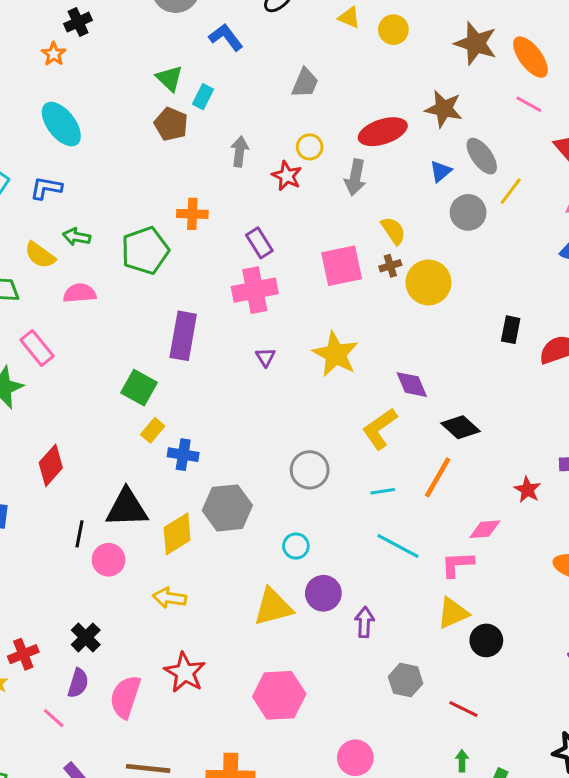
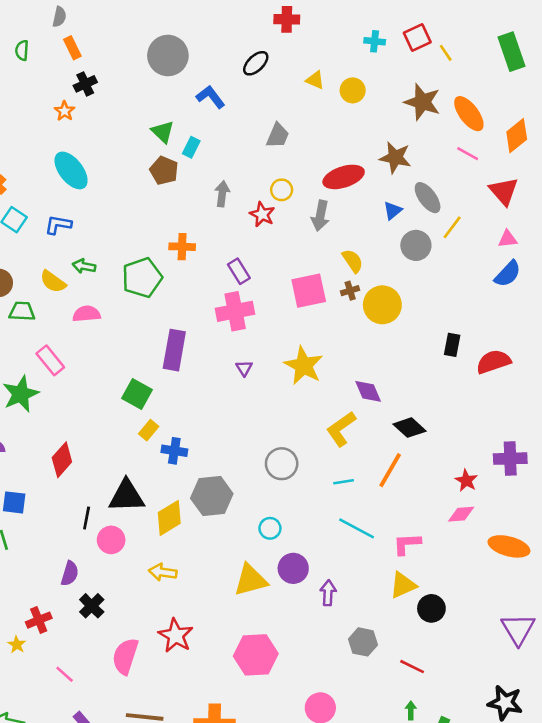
pink diamond: (485, 529) -> (461, 514), moved
purple semicircle: (78, 683) -> (70, 574), moved

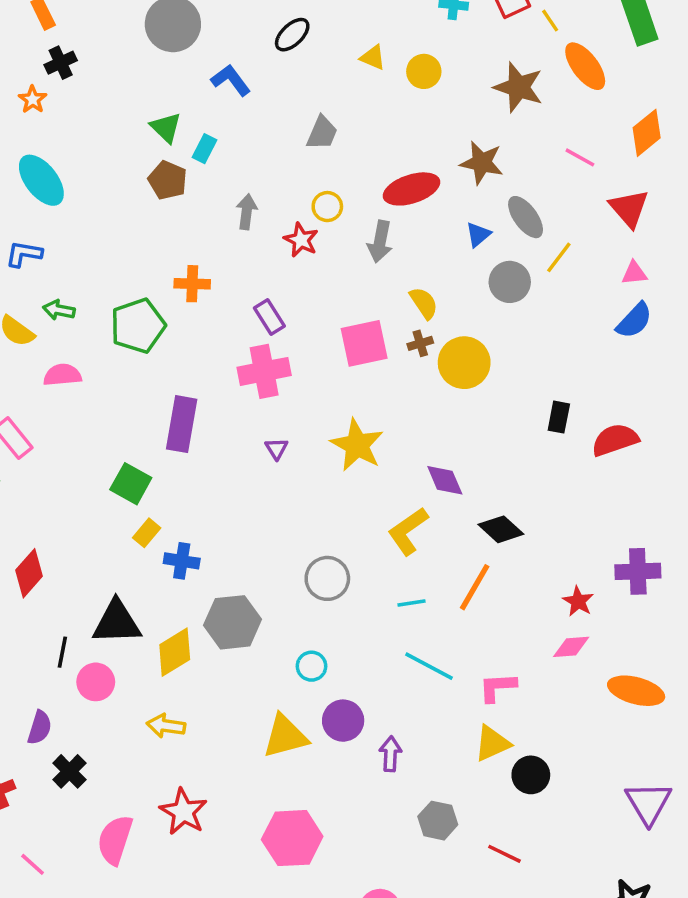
orange ellipse: (469, 114) -> (585, 66), moved

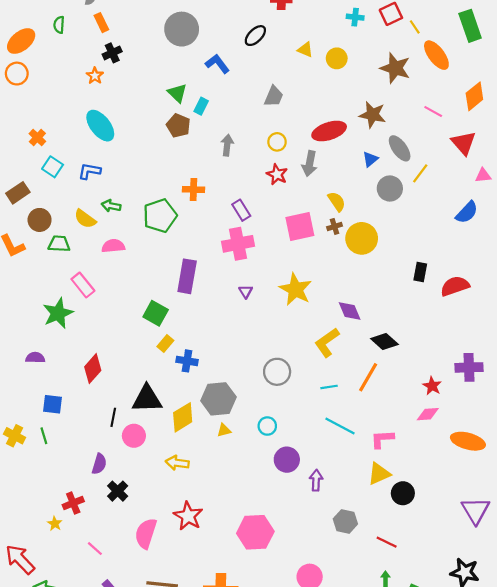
red star: (301, 240) -> (277, 174), moved
pink triangle: (634, 273) -> (483, 175), moved
yellow triangle: (285, 736) -> (224, 430), moved, size x0.5

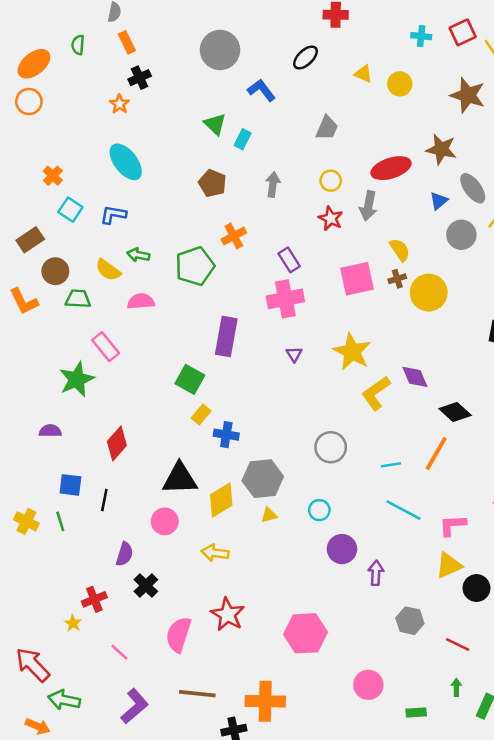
brown pentagon: (178, 126) -> (212, 183), moved
orange cross: (194, 190) -> (234, 236), turned -30
yellow L-shape: (327, 342) -> (376, 393), moved
black line: (113, 417) -> (104, 500), moved

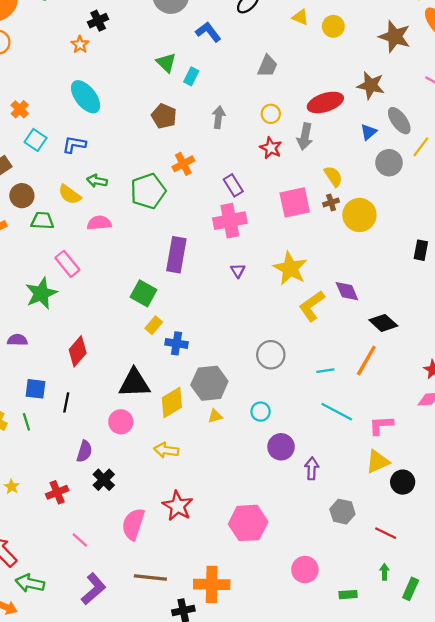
yellow star: (73, 623) -> (12, 487), moved

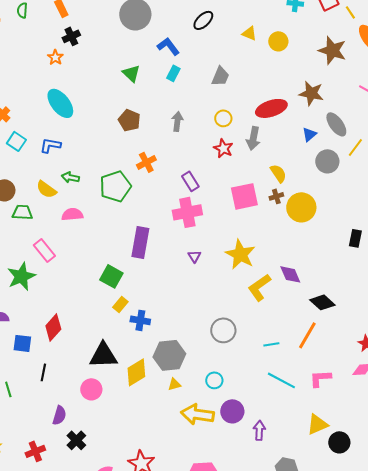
cyan rectangle: (191, 76) -> (173, 73), moved
blue square: (36, 389) -> (22, 343), moved
pink L-shape: (381, 425) -> (320, 378), moved
yellow arrow: (166, 450) -> (197, 414), moved, size x1.5

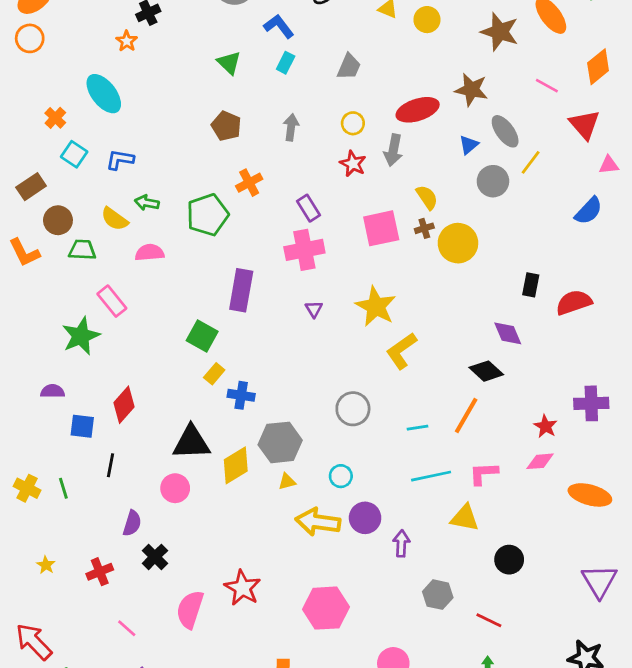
cyan ellipse: (60, 103) -> (104, 94), moved
purple diamond: (290, 274) -> (508, 333), moved
cyan line: (281, 380) -> (431, 476), turned -40
yellow triangle: (317, 424) -> (465, 518), moved, turned 35

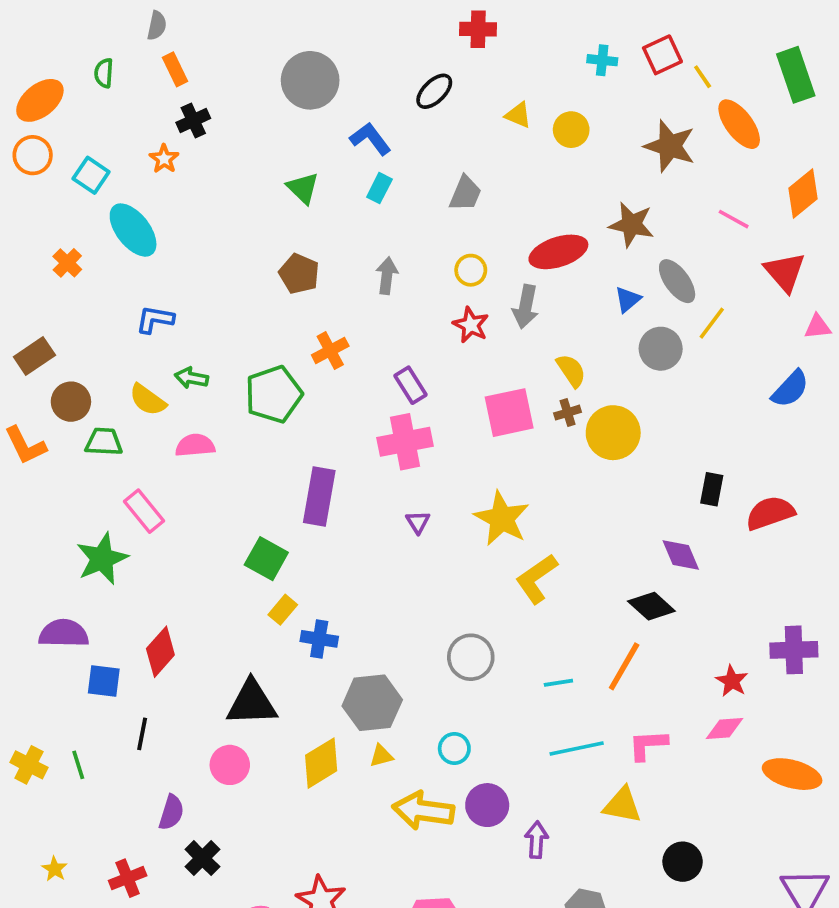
cyan square: (74, 154) -> (91, 175), moved
purple semicircle: (53, 391) -> (64, 633), size x1.5
yellow diamond: (236, 465) -> (321, 763), moved

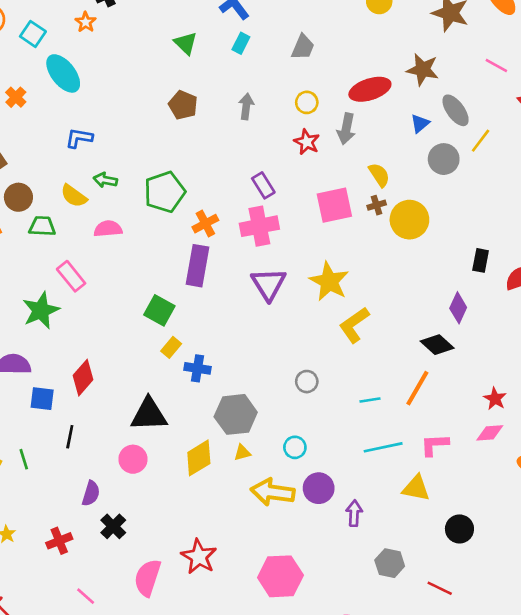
orange cross: (330, 351) -> (205, 224), moved
purple triangle: (418, 522) -> (269, 284), size x2.0
purple diamond: (681, 555) -> (458, 308), turned 48
gray circle: (471, 657) -> (307, 382), size x0.7

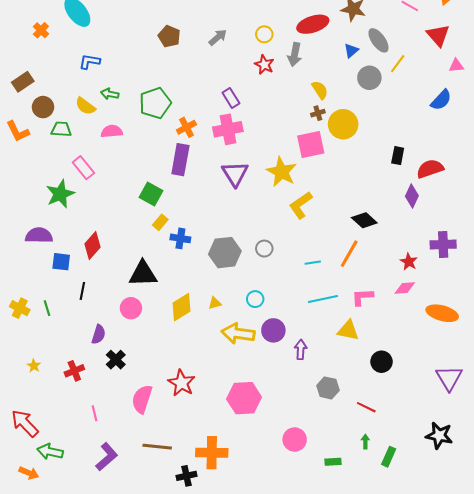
gray arrow: (246, 106) -> (218, 37), turned 42
pink square: (334, 205) -> (311, 144), moved
purple diamond: (458, 308) -> (412, 196), moved
gray hexagon: (236, 414) -> (225, 253), moved
pink line: (86, 596) -> (95, 413), turned 35

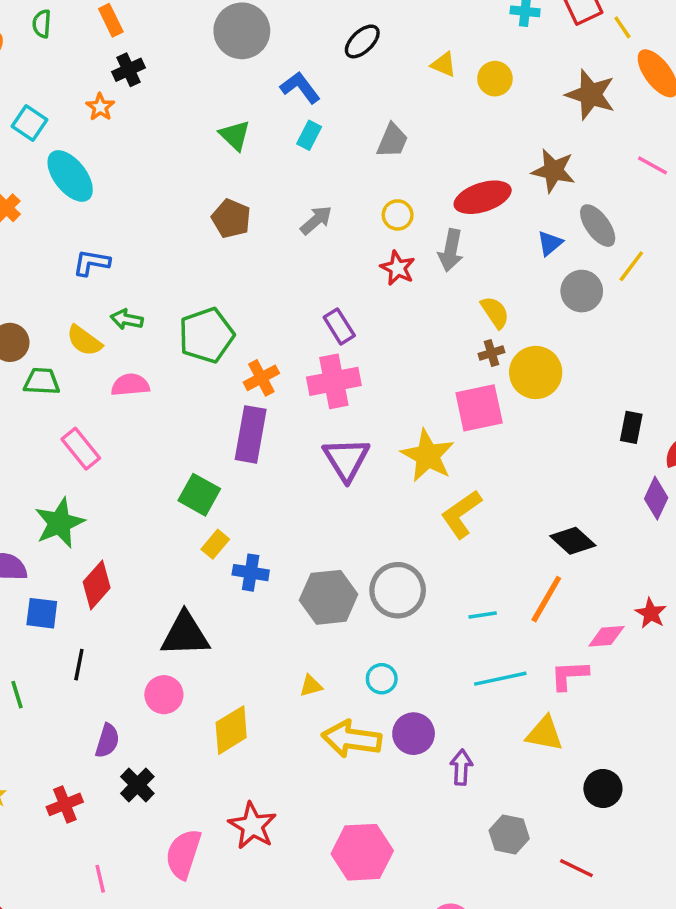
green star: (60, 194) -> (59, 523), moved
gray circle: (264, 249) -> (398, 590), size x1.8
pink diamond: (405, 288) -> (606, 636), moved
yellow diamond: (181, 307) -> (231, 730), moved

